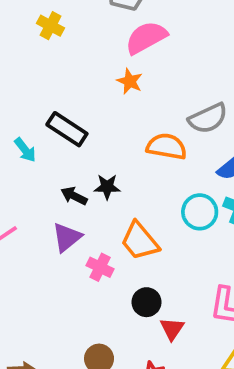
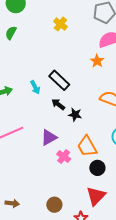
black arrow: (74, 196) -> (58, 104), moved
black circle: (146, 302) -> (97, 168), moved
red triangle: (172, 329) -> (96, 196), size x1.5

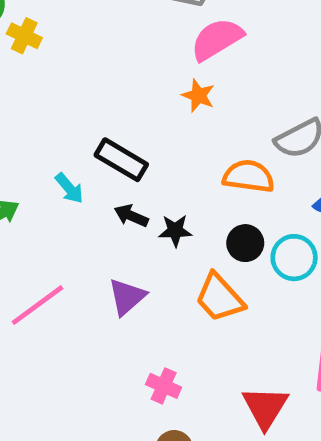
yellow cross: (60, 24) -> (24, 36), moved
pink cross: (64, 156) -> (164, 386), moved
black circle: (97, 168) -> (245, 243), moved

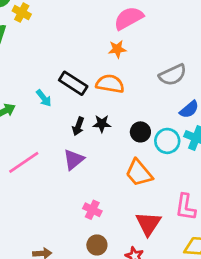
orange star: (198, 96) -> (117, 49), turned -30
orange semicircle: (249, 176) -> (110, 84), moved
black arrow: (131, 216) -> (78, 126), moved, turned -96
orange trapezoid: (219, 298) -> (139, 173), moved

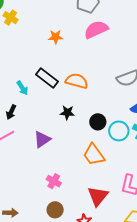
orange star: (117, 49) -> (56, 37), moved
black arrow: (78, 126) -> (11, 112), moved

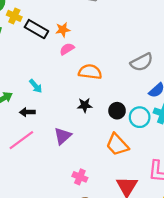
pink semicircle: (96, 30) -> (67, 49), moved, size x0.6
black rectangle: (47, 78) -> (36, 29), moved
black arrow: (11, 112) -> (27, 112), turned 72

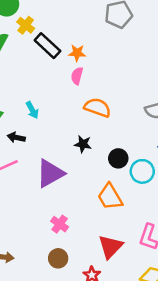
pink semicircle: (67, 49) -> (77, 76), turned -56
purple triangle: (63, 136) -> (50, 173), size x1.4

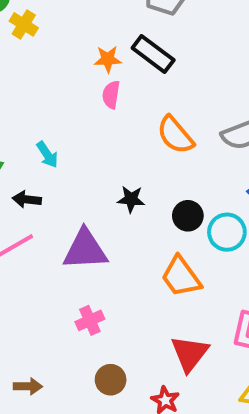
black rectangle: (47, 46) -> (153, 54), moved
orange semicircle: (97, 108) -> (175, 135), moved, turned -144
purple triangle: (50, 173) -> (85, 250), turned 32
pink cross: (60, 224) -> (90, 320), moved, turned 36

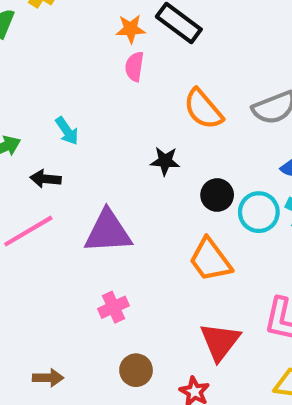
black star: (131, 199) -> (165, 161), moved

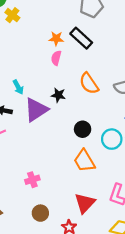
black star: (165, 161) -> (58, 95), moved
black circle: (217, 195) -> (83, 129), moved
purple triangle: (108, 232) -> (36, 110), moved, turned -36

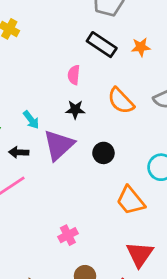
orange star: (56, 39) -> (141, 47), moved
black star: (58, 95) -> (75, 110), moved
black circle: (83, 129) -> (103, 153), moved

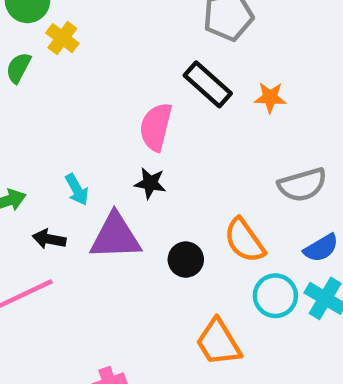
pink semicircle: (74, 75) -> (156, 127), size x1.5
orange semicircle: (121, 101) -> (245, 240), moved
purple triangle: (59, 145) -> (115, 237), turned 32

